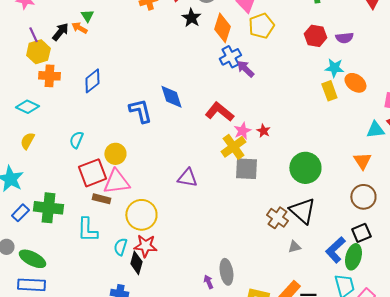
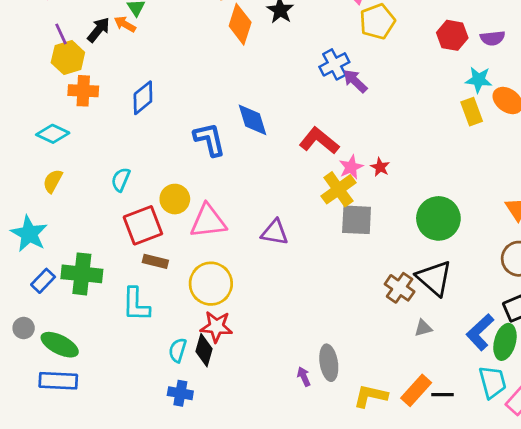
orange diamond: (222, 28) -> (240, 24), moved
pink triangle: (116, 182) -> (208, 221), moved
cyan semicircle: (120, 247) -> (178, 350), moved

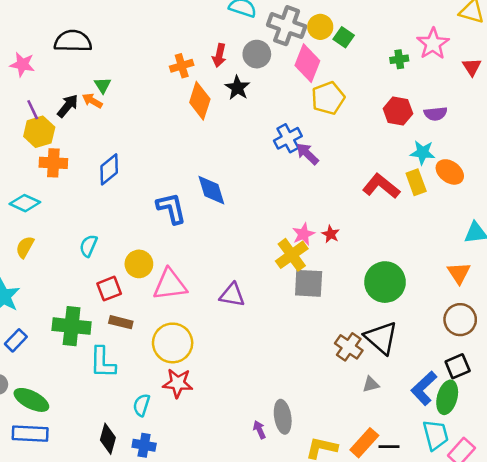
red L-shape: (319, 141) -> (381, 186), moved
red square: (143, 225) -> (109, 289), size x0.7
green cross: (82, 274) -> (72, 326), moved
black diamond: (204, 350) -> (108, 439), moved

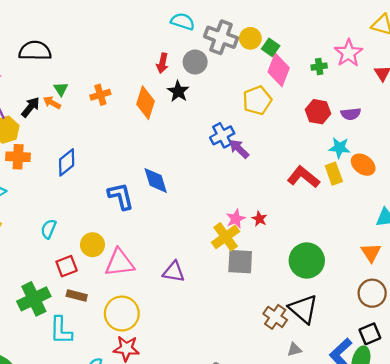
pink diamond: (307, 63) -> (279, 70), moved
orange cross: (182, 66) -> (100, 95), moved
green cross: (72, 326) -> (34, 299), turned -32

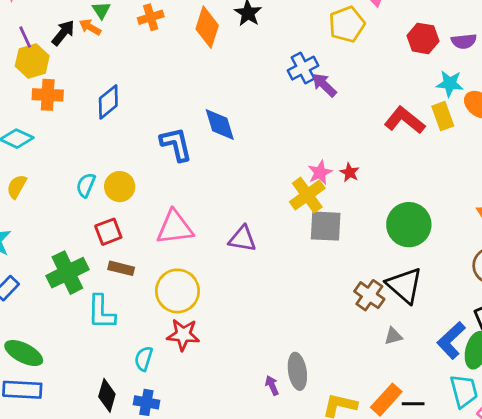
yellow circle: (92, 245) -> (120, 187), moved

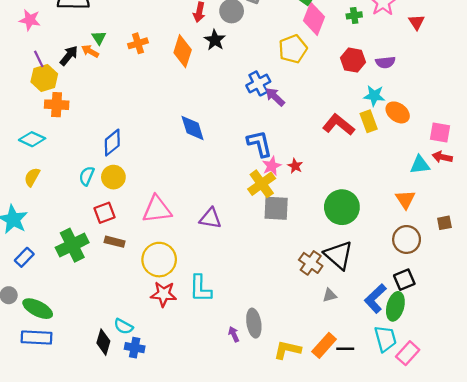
blue diamond: (108, 102) -> (112, 143), moved
blue L-shape: (176, 144) -> (259, 144), moved
cyan L-shape: (101, 312) -> (200, 289), moved
cyan semicircle: (144, 359) -> (123, 326), moved, turned -78

